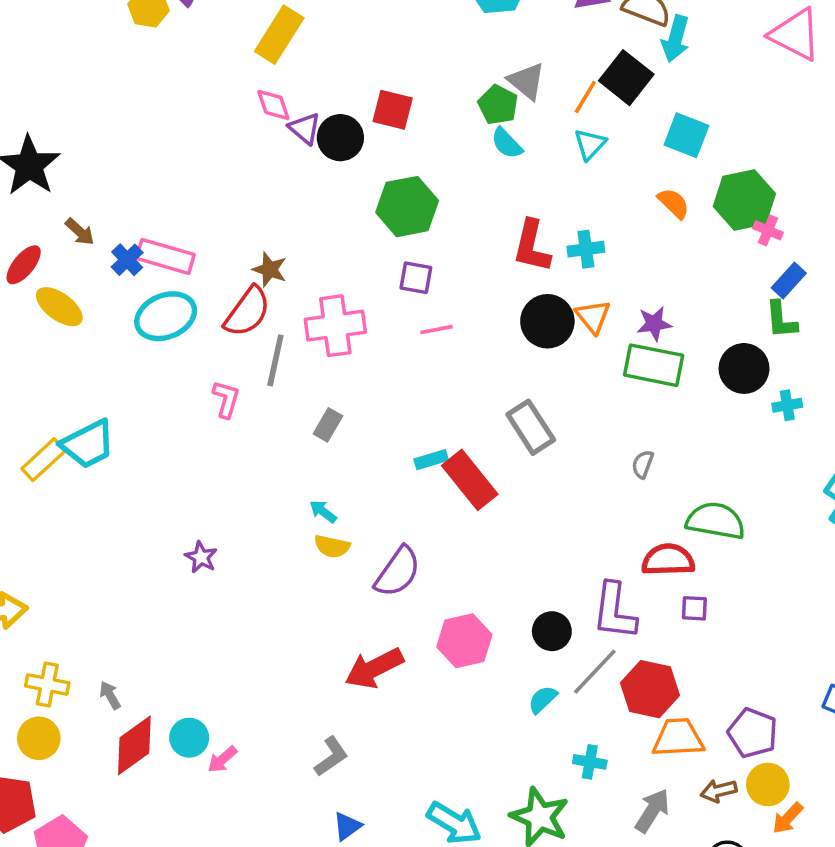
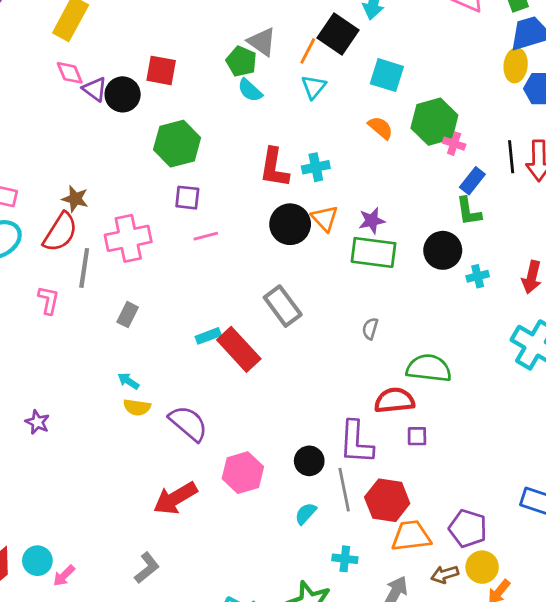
purple semicircle: (398, 572) -> (188, 423), turned -81
gray line: (595, 672) -> (344, 490), turned -51

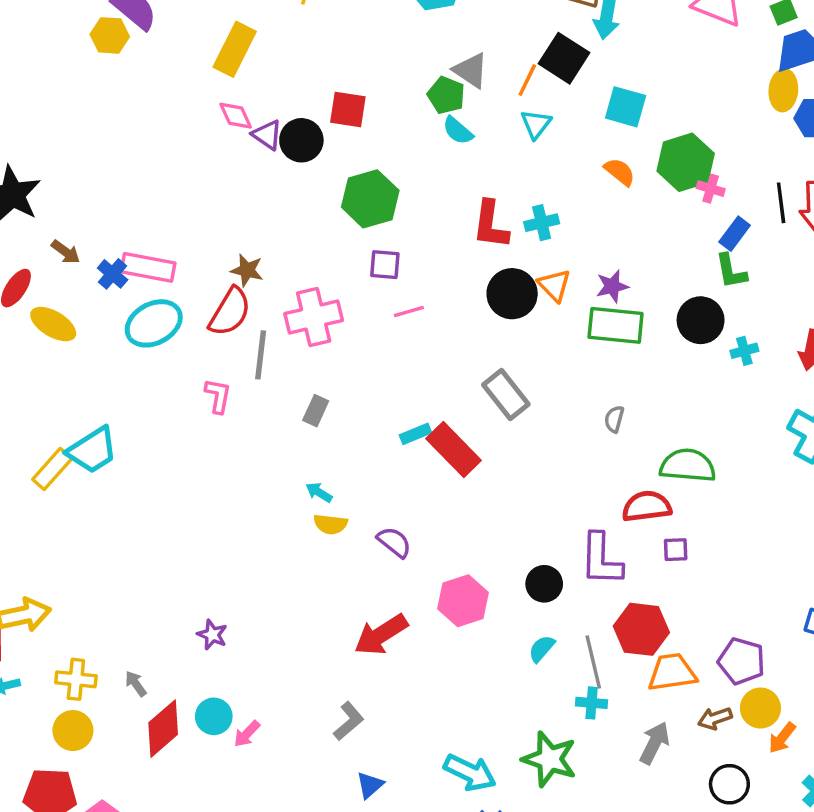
purple star: (37, 422) -> (212, 635), moved
purple semicircle: (188, 423) -> (394, 542), size x0.7
gray line: (344, 490) -> (593, 662), moved

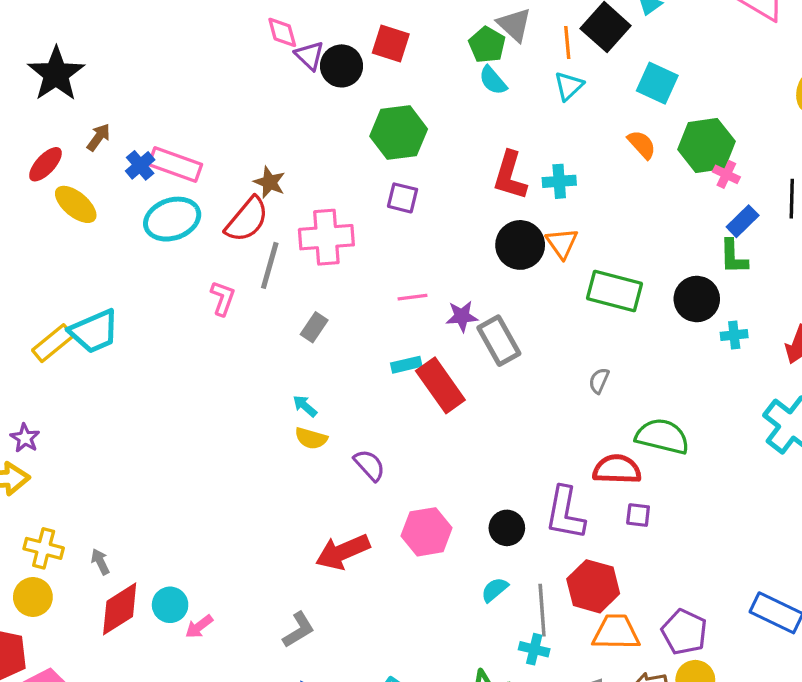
orange line: (527, 80) -> (567, 43), turned -40
brown arrow: (66, 252) -> (99, 137), turned -100
purple star: (612, 286) -> (462, 316), moved
pink line: (409, 311) -> (412, 297), moved
purple star: (212, 635) -> (25, 438), moved

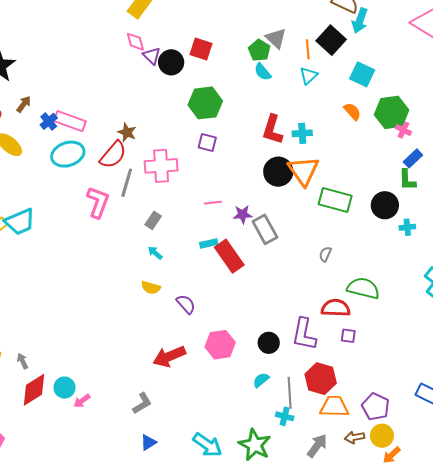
orange triangle: (562, 243) -> (304, 171), size x1.6
pink L-shape: (223, 298) -> (98, 202), size x1.5
cyan arrow: (305, 406) -> (155, 253), moved

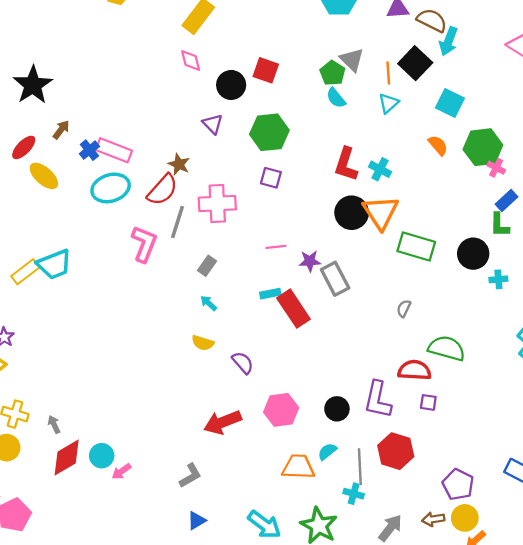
purple triangle: (152, 56) -> (213, 124), moved
cyan cross: (302, 133) -> (380, 169), turned 30
orange trapezoid: (334, 406) -> (298, 467), moved

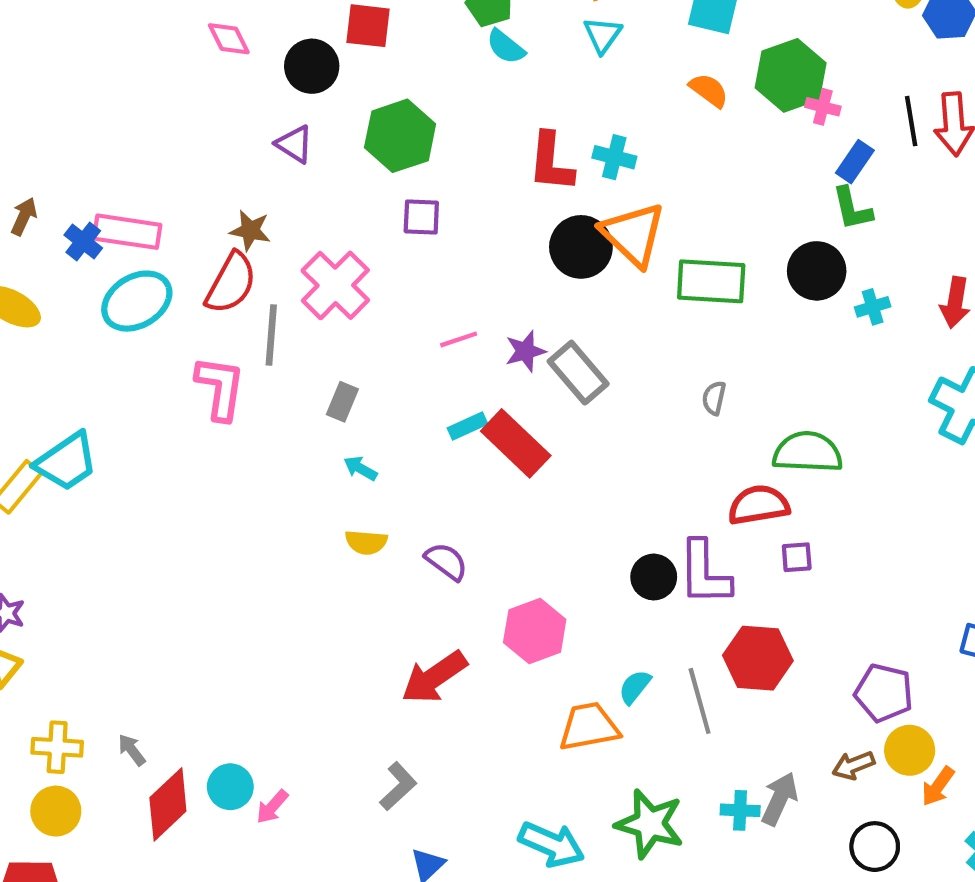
pink cross: (217, 204) -> (335, 285), turned -30
black circle: (337, 409) -> (654, 577), moved
cyan cross: (354, 494) -> (740, 810), moved

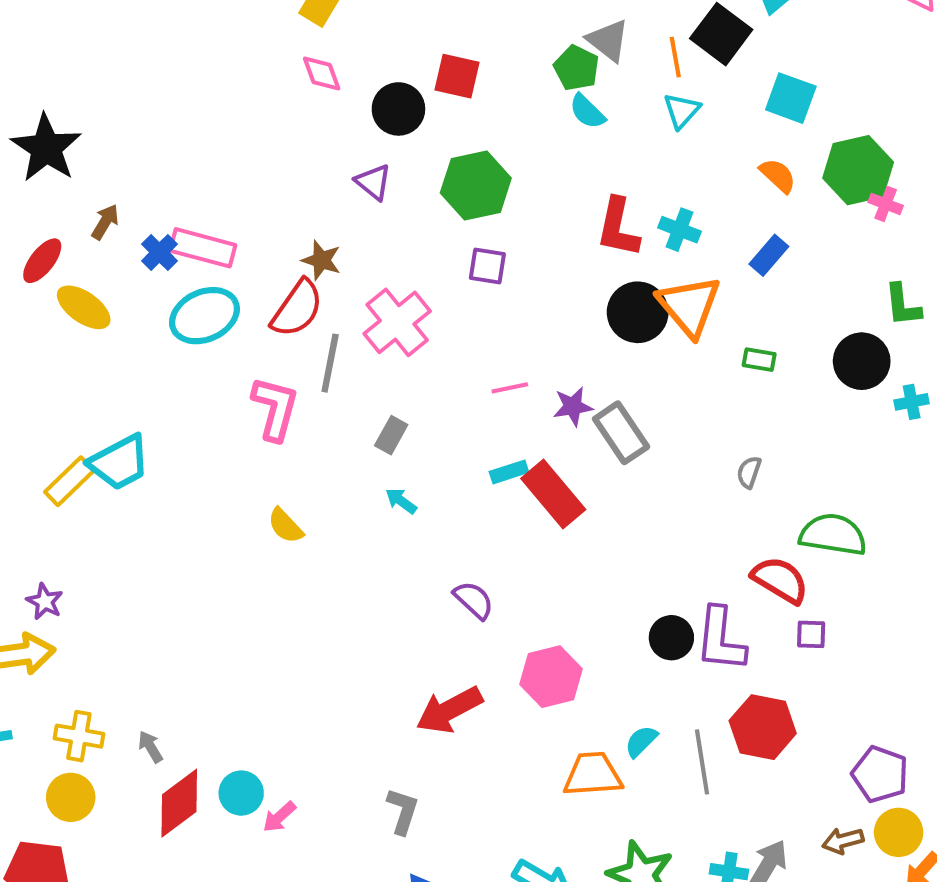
blue rectangle: (855, 162) -> (769, 255), moved
green rectangle: (711, 281) -> (759, 360), size x0.5
red semicircle: (759, 505) -> (780, 580), turned 34
yellow semicircle: (366, 542) -> (285, 526), moved, turned 36
gray L-shape: (398, 786) -> (403, 811), turned -36

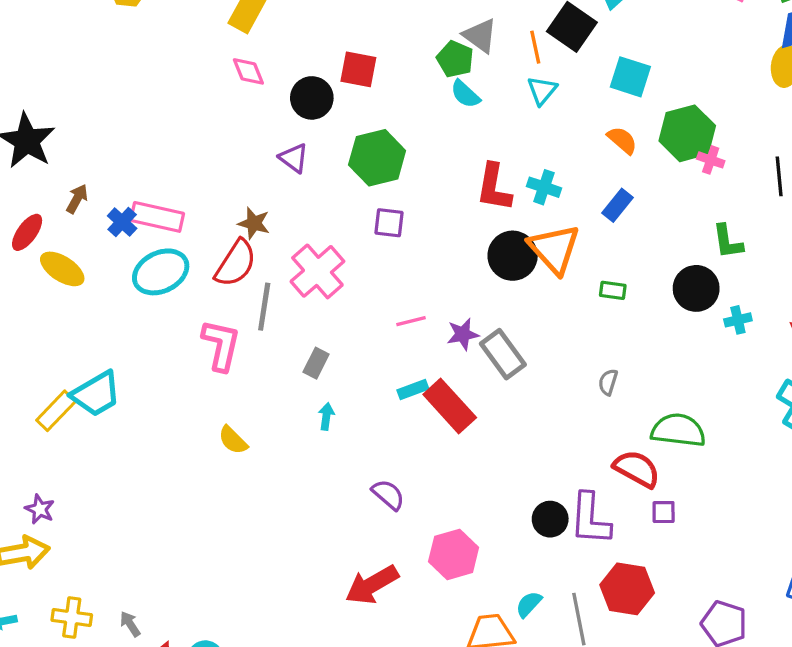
cyan arrow: (401, 501) -> (326, 416), turned 64

